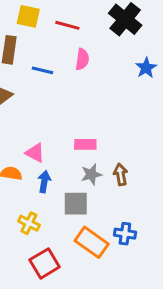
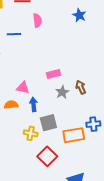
gray square: (76, 204) -> (48, 123), moved
orange rectangle: (92, 242) -> (74, 135), turned -30

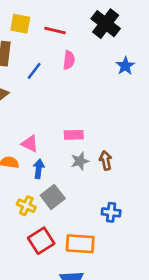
blue line: (14, 34) -> (34, 71), turned -64
gray square: (48, 123) -> (53, 197), turned -36
orange rectangle: (74, 135) -> (80, 244), moved

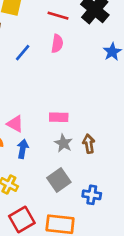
red line: (55, 31) -> (58, 16), moved
gray star: (80, 161) -> (63, 143), turned -30
gray square: (53, 197) -> (59, 180), moved

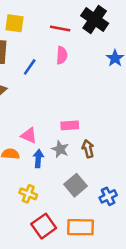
gray star: (63, 143) -> (60, 149), moved
brown arrow: (89, 144) -> (88, 149), moved
blue cross: (92, 195) -> (108, 196), turned -30

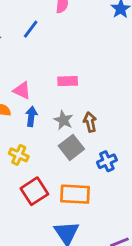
blue line: (30, 67) -> (31, 29), moved
gray star: (60, 149) -> (63, 120), moved
brown arrow: (88, 149) -> (90, 122), moved

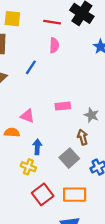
blue arrow: (31, 116) -> (37, 147), moved
gray star: (63, 120) -> (92, 115), moved

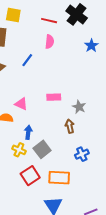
gray square: (69, 158) -> (42, 149), moved

